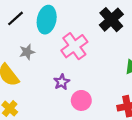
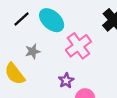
cyan ellipse: (47, 20) -> (52, 20), turned -60

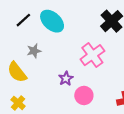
pink cross: (78, 46) -> (92, 55), moved

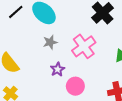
gray star: (34, 51) -> (50, 42), moved

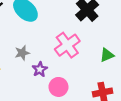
gray star: (50, 42) -> (22, 53), moved

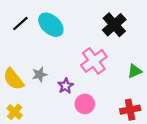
gray star: (22, 53) -> (40, 75), moved

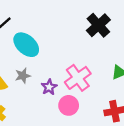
cyan ellipse: (51, 25) -> (26, 45), moved
pink cross: (94, 61) -> (78, 78), moved

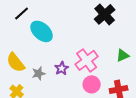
gray star: (23, 76) -> (39, 73), moved
pink circle: (69, 105) -> (92, 84), moved

